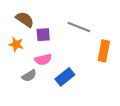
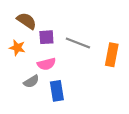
gray line: (79, 27) -> (78, 43), moved
blue rectangle: (65, 77) -> (57, 91), moved, turned -60

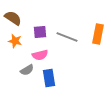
brown semicircle: (27, 21) -> (13, 18), moved
orange rectangle: (112, 55) -> (98, 34), moved

